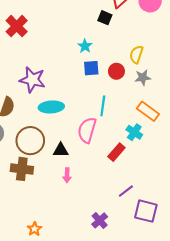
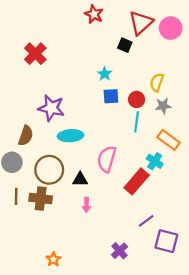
cyan line: (103, 106) -> (137, 122), moved
red rectangle: (116, 152) -> (137, 181), size x1.4

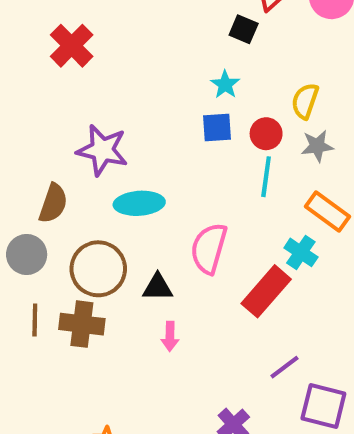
cyan star: (105, 74) -> (225, 85), moved

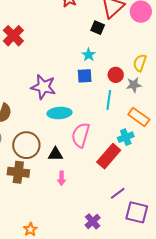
yellow semicircle: (305, 101) -> (140, 63), moved
red circle: (266, 134) -> (116, 75), moved
purple star: (102, 150) -> (43, 87), moved
cyan ellipse: (139, 203) -> (59, 113), moved
cyan cross: (301, 252) -> (126, 137), turned 35

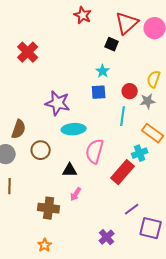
brown circle: (26, 145) -> (41, 150), moved, size x0.7
brown cross: (18, 172) -> (49, 208), moved
pink arrow: (62, 178) -> (76, 194), turned 32

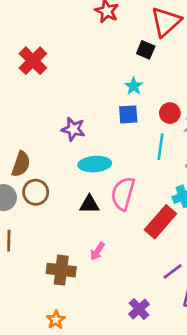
purple star: (58, 103) -> (73, 129), size x0.7
brown circle: (41, 150) -> (36, 192), moved
black triangle: (70, 170) -> (89, 204), moved

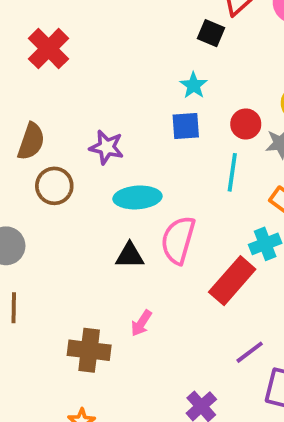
brown semicircle: (21, 164) -> (31, 141), moved
brown circle: (36, 192) -> (54, 186), moved

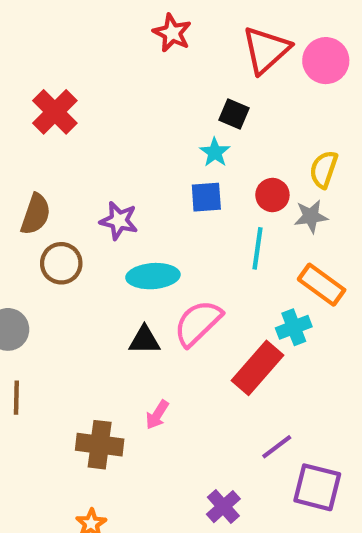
black square: (211, 33) -> (234, 114), moved
pink semicircle: (178, 240) -> (198, 323), turned 30

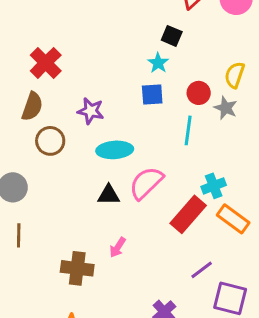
red cross: (55, 112) -> (46, 63), moved
gray star: (311, 216) -> (226, 108), turned 30
orange rectangle: (322, 285) -> (233, 219), moved

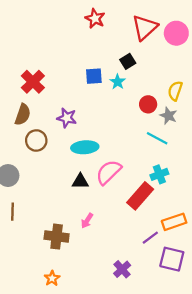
black square: (172, 36) -> (128, 61), turned 35
blue square: (152, 94) -> (94, 76), moved
cyan line: (188, 130) -> (157, 138), moved, turned -70
orange rectangle: (233, 219) -> (174, 222), moved, turned -55

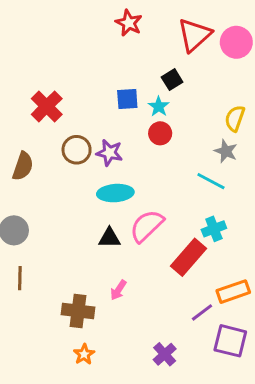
red circle: (148, 104) -> (160, 133), moved
brown semicircle: (23, 115) -> (23, 166), moved
purple star: (67, 118) -> (109, 153), moved
brown circle: (36, 141) -> (77, 150), moved
orange star: (52, 278) -> (84, 354), moved

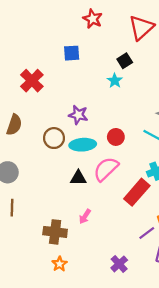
blue square: (127, 99) -> (72, 53), moved
red circle: (160, 133) -> (116, 137), moved
brown circle: (77, 150) -> (54, 138), moved

